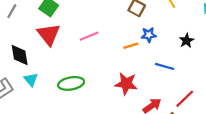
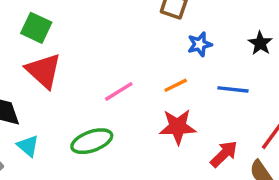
pink line: (89, 36) -> (119, 91), moved
orange line: (131, 46) -> (176, 85), moved

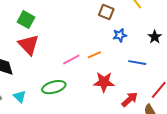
orange line: (176, 85) -> (94, 55), moved
cyan triangle: (28, 146) -> (20, 97), moved

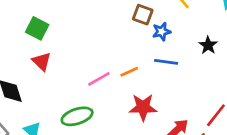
blue star: (120, 35) -> (162, 32), moved
red triangle: (29, 45) -> (42, 61), size x0.7
blue line: (137, 63) -> (166, 62), moved

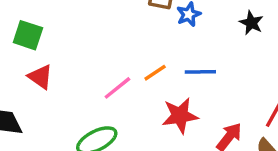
blue line: (166, 62) -> (200, 72), moved

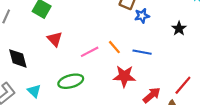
orange line: (155, 73) -> (114, 47), turned 72
red triangle: (40, 77) -> (55, 39), moved

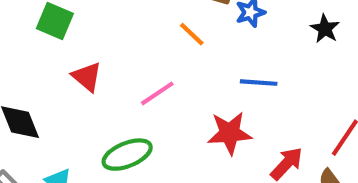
orange line: (114, 47) -> (192, 34), moved

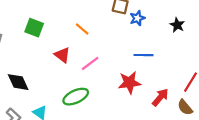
orange line: (192, 34) -> (82, 29), moved
red triangle: (87, 77) -> (62, 55), moved

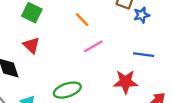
red triangle: (62, 55) -> (31, 45), moved
pink line: (90, 63) -> (93, 46), moved

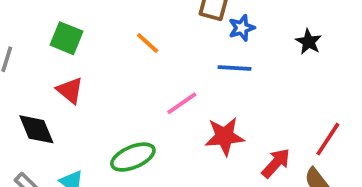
pink line: (93, 46) -> (182, 103), moved
blue line: (144, 55) -> (234, 68), moved

